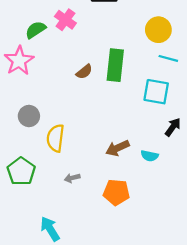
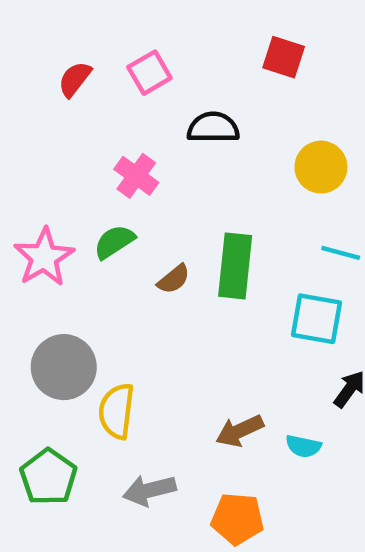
green semicircle: (36, 30) -> (114, 242), moved
yellow circle: (158, 30) -> (321, 167), moved
gray circle: (29, 116) -> (64, 367), size x1.5
gray arrow: (72, 178) -> (149, 490), size x1.6

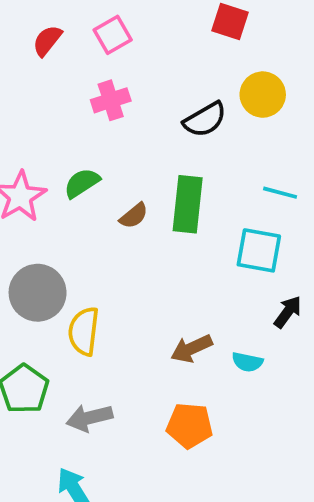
black semicircle: (213, 127) -> (205, 120), moved, turned 150
yellow circle: (321, 167) -> (263, 95), moved
pink cross: (136, 176) -> (111, 100), moved, turned 36
gray arrow: (149, 490) -> (90, 418), moved

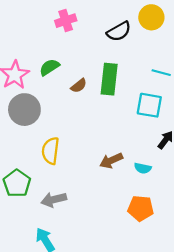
gray circle: (38, 293) -> (24, 110), moved
orange pentagon: (190, 425) -> (141, 208), moved

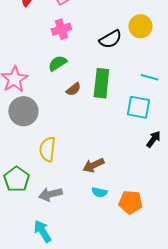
green semicircle: (49, 67) -> (57, 63), moved
brown arrow: (111, 161) -> (93, 165), moved
cyan semicircle: (143, 168) -> (99, 192), moved

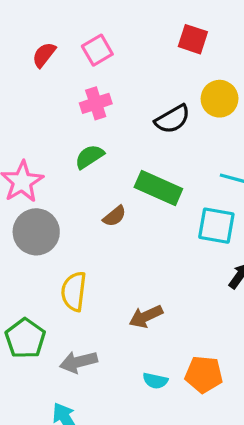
green rectangle: (101, 83) -> (158, 188), turned -72
brown semicircle: (73, 89) -> (115, 216), moved
cyan semicircle: (99, 192) -> (155, 381), moved

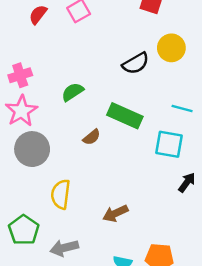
pink cross: (96, 103) -> (20, 75), moved

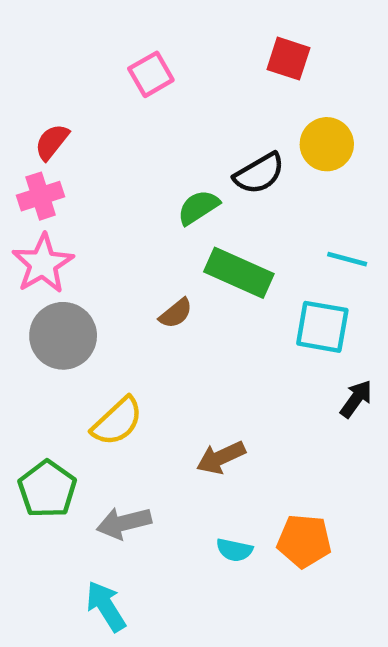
red semicircle: (38, 15) -> (52, 142), moved
green semicircle: (73, 92) -> (198, 207), moved
yellow semicircle: (61, 194) -> (117, 421), turned -140

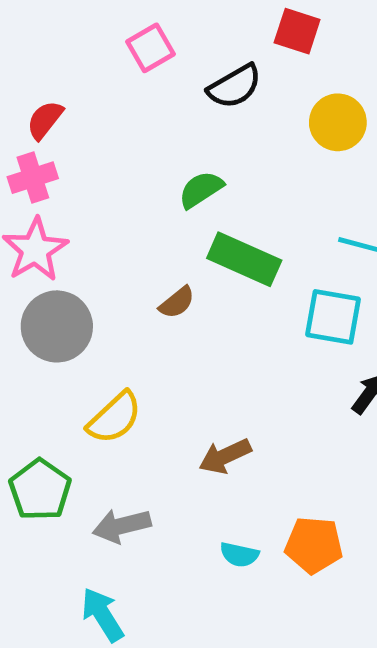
black semicircle: (259, 174) -> (235, 86), moved

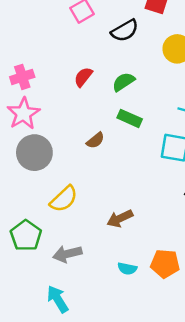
red semicircle: (45, 120) -> (83, 77), moved
green semicircle: (201, 190) -> (124, 82), moved
green rectangle: (244, 259) -> (130, 118), size x0.7

